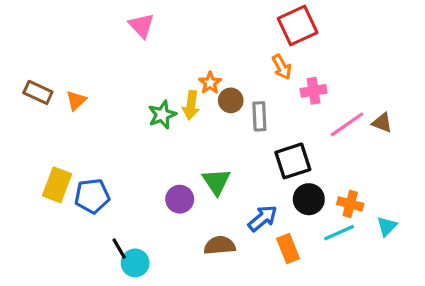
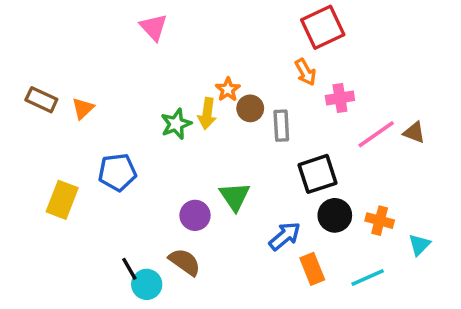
blue pentagon: (92, 196) -> (117, 172), moved
cyan line: (339, 233) -> (368, 277), moved
brown semicircle: (220, 245) -> (185, 262), moved, turned 40

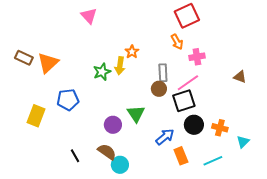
orange triangle: (83, 108) -> (48, 63), size x1.6
brown circle: (250, 108) -> (159, 89), moved
pink line: (376, 134) -> (188, 83), moved
cyan circle: (147, 284) -> (120, 165), moved

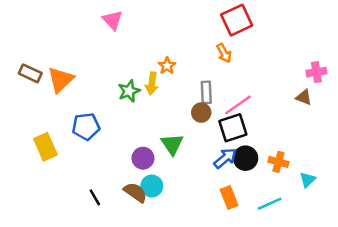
pink cross: (197, 57) -> (316, 72), moved
yellow rectangle: (36, 116) -> (45, 147), turned -45
blue arrow: (165, 137) -> (225, 158), moved
cyan circle: (120, 165) -> (152, 186), moved

